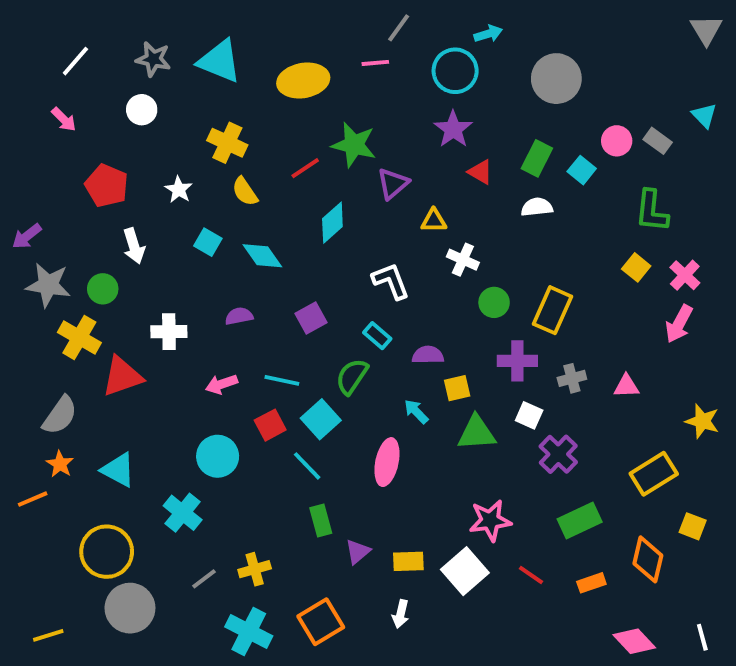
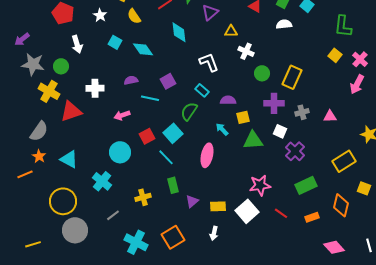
cyan diamond: (332, 223) -> (179, 32), turned -55
cyan line: (282, 380) -> (150, 98), moved
yellow cross: (255, 569) -> (143, 197), moved

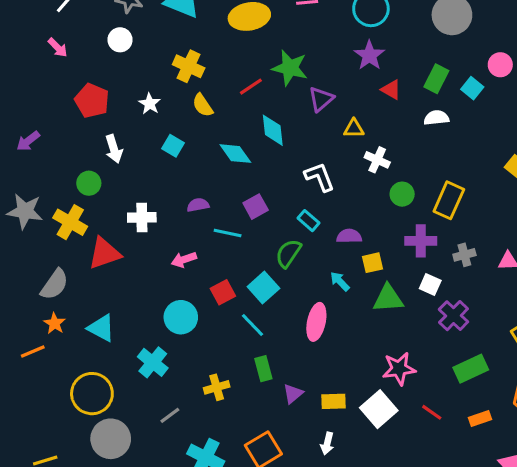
cyan diamond: (143, 49) -> (235, 154), moved
gray star: (33, 64) -> (25, 211), moved

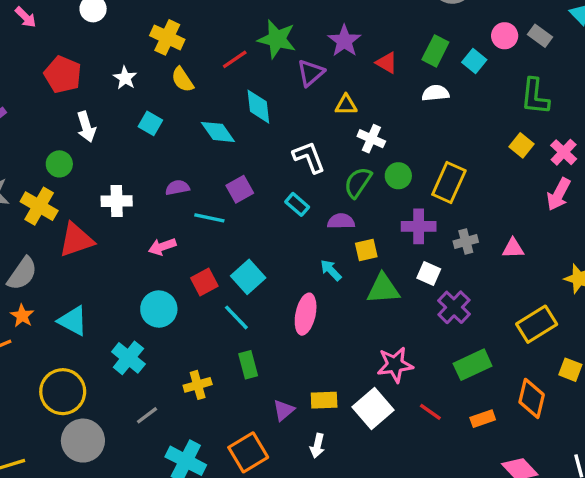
purple star: (369, 55) -> (344, 41), moved
green semicircle: (288, 253) -> (358, 182), moved
purple triangle: (293, 394) -> (284, 410), moved

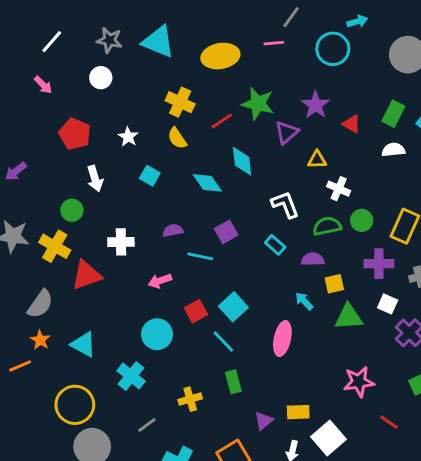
yellow cross: (167, 37) -> (180, 102), moved
green semicircle: (358, 182) -> (327, 226), turned 44
white square: (373, 409) -> (329, 438), moved

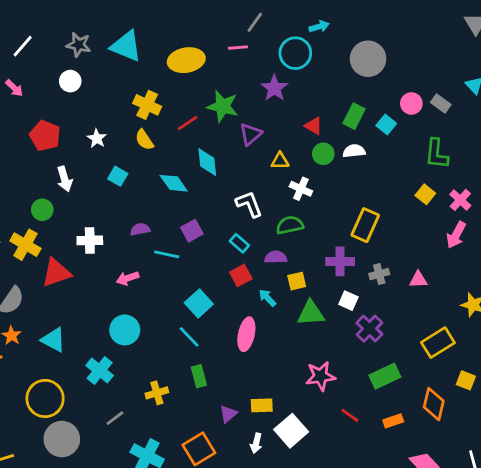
purple star: (316, 105) -> (274, 88), moved
green circle: (362, 220) -> (323, 154), moved
red square: (196, 311) -> (241, 275), moved

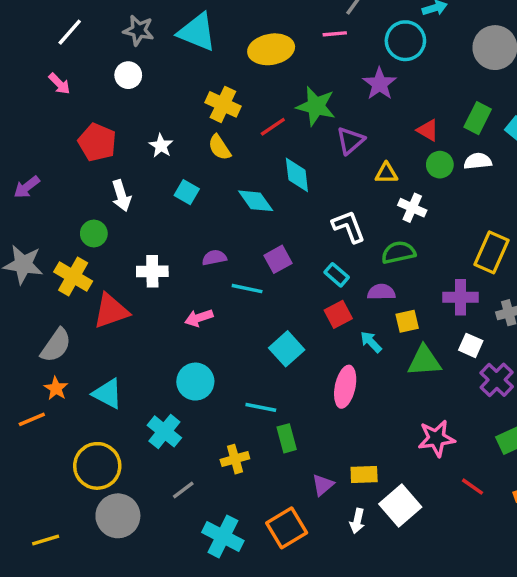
cyan line: (189, 337) -> (261, 407), moved, turned -35

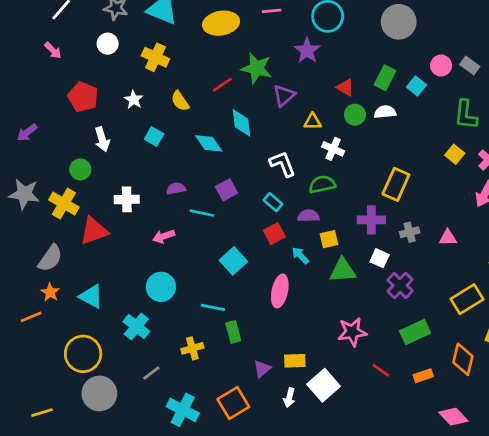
yellow cross: (223, 104) -> (155, 57), moved

